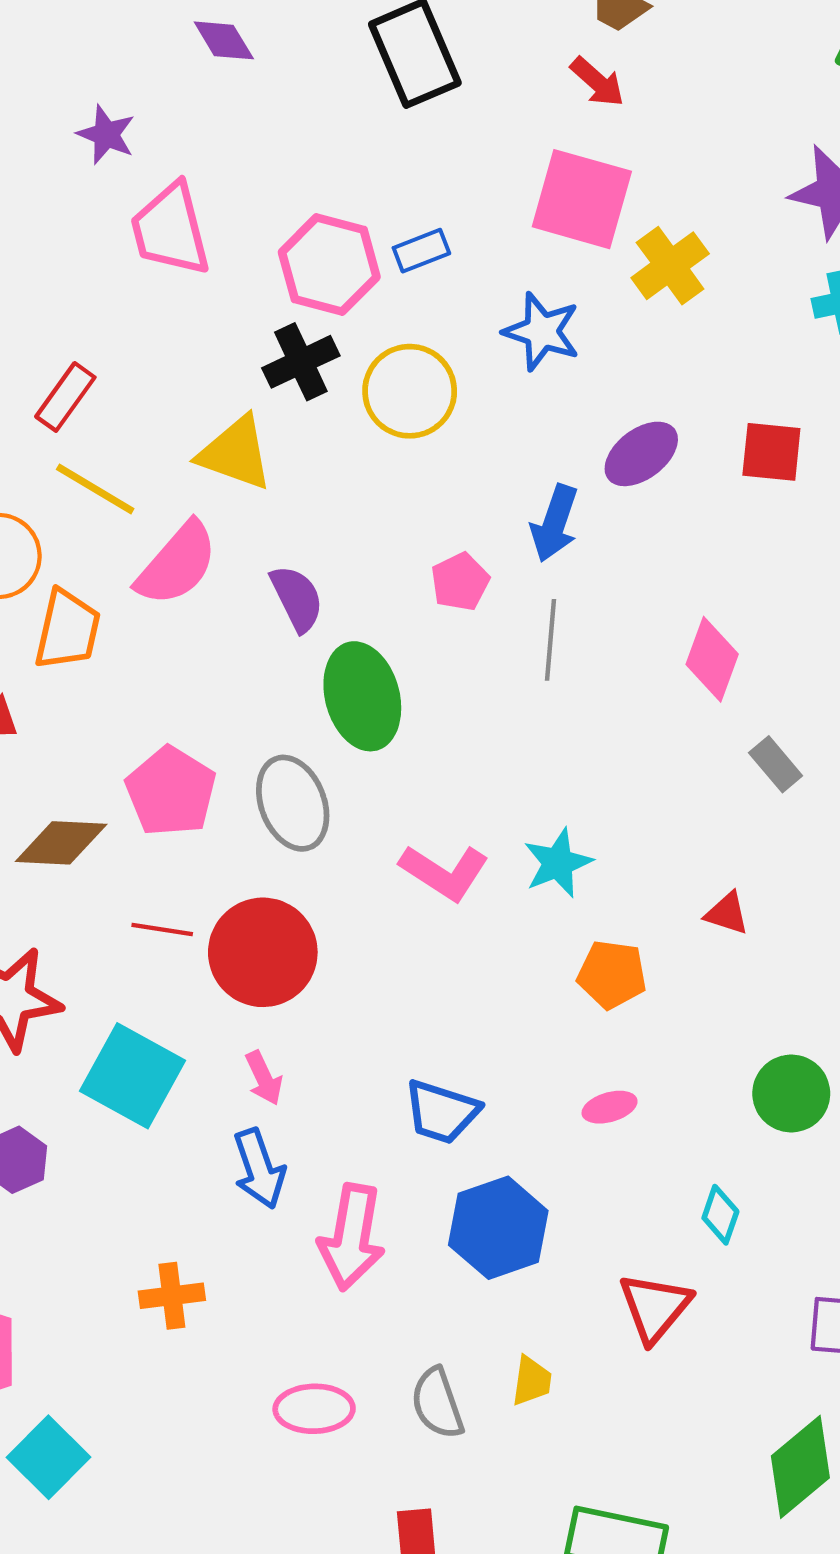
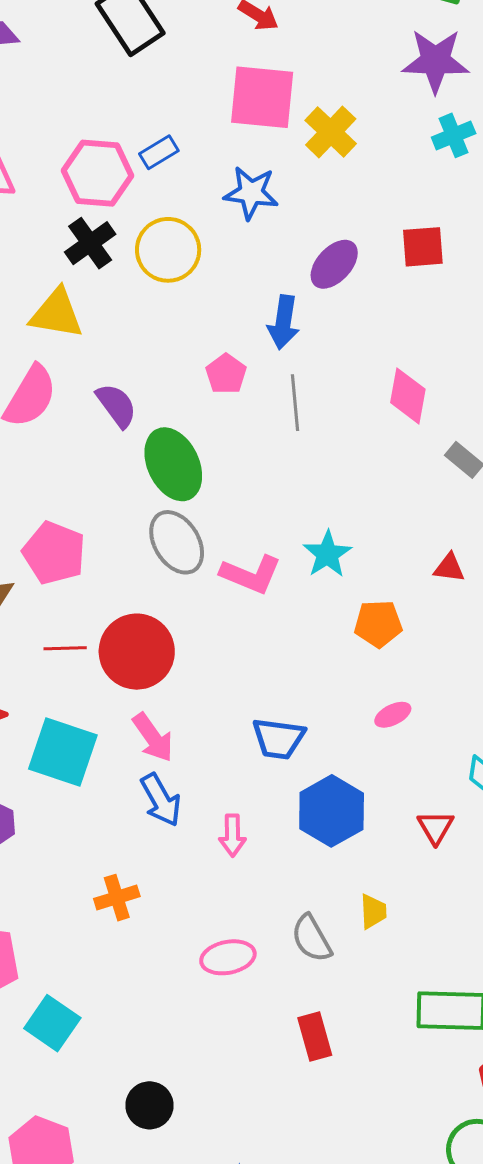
gray ellipse: (293, 803) -> (177, 542), moved
pink arrow: (264, 1078) -> (153, 737), size x1.4
pink arrow: (352, 1237) -> (232, 835), size x0.6
red triangle: (655, 1307) -> (436, 827), moved, size x0.7

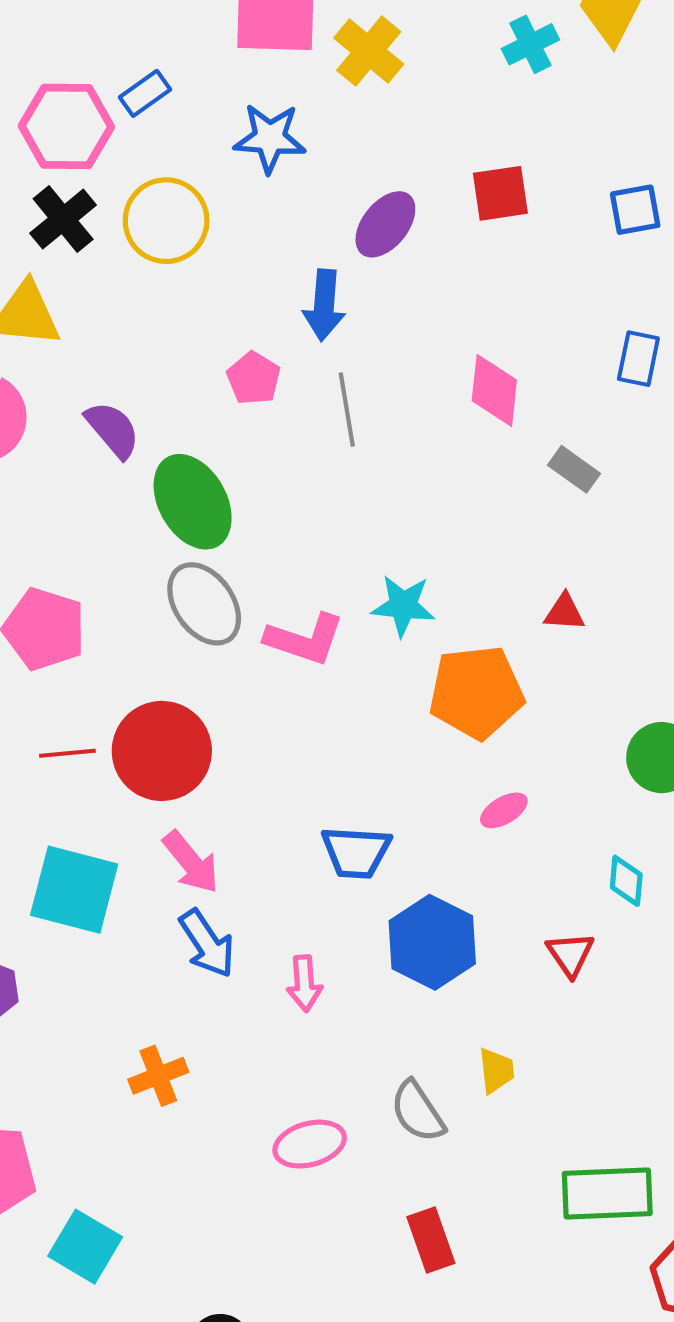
cyan star: (327, 554) -> (403, 606), turned -30
orange pentagon: (378, 624) -> (476, 692), size x1.5

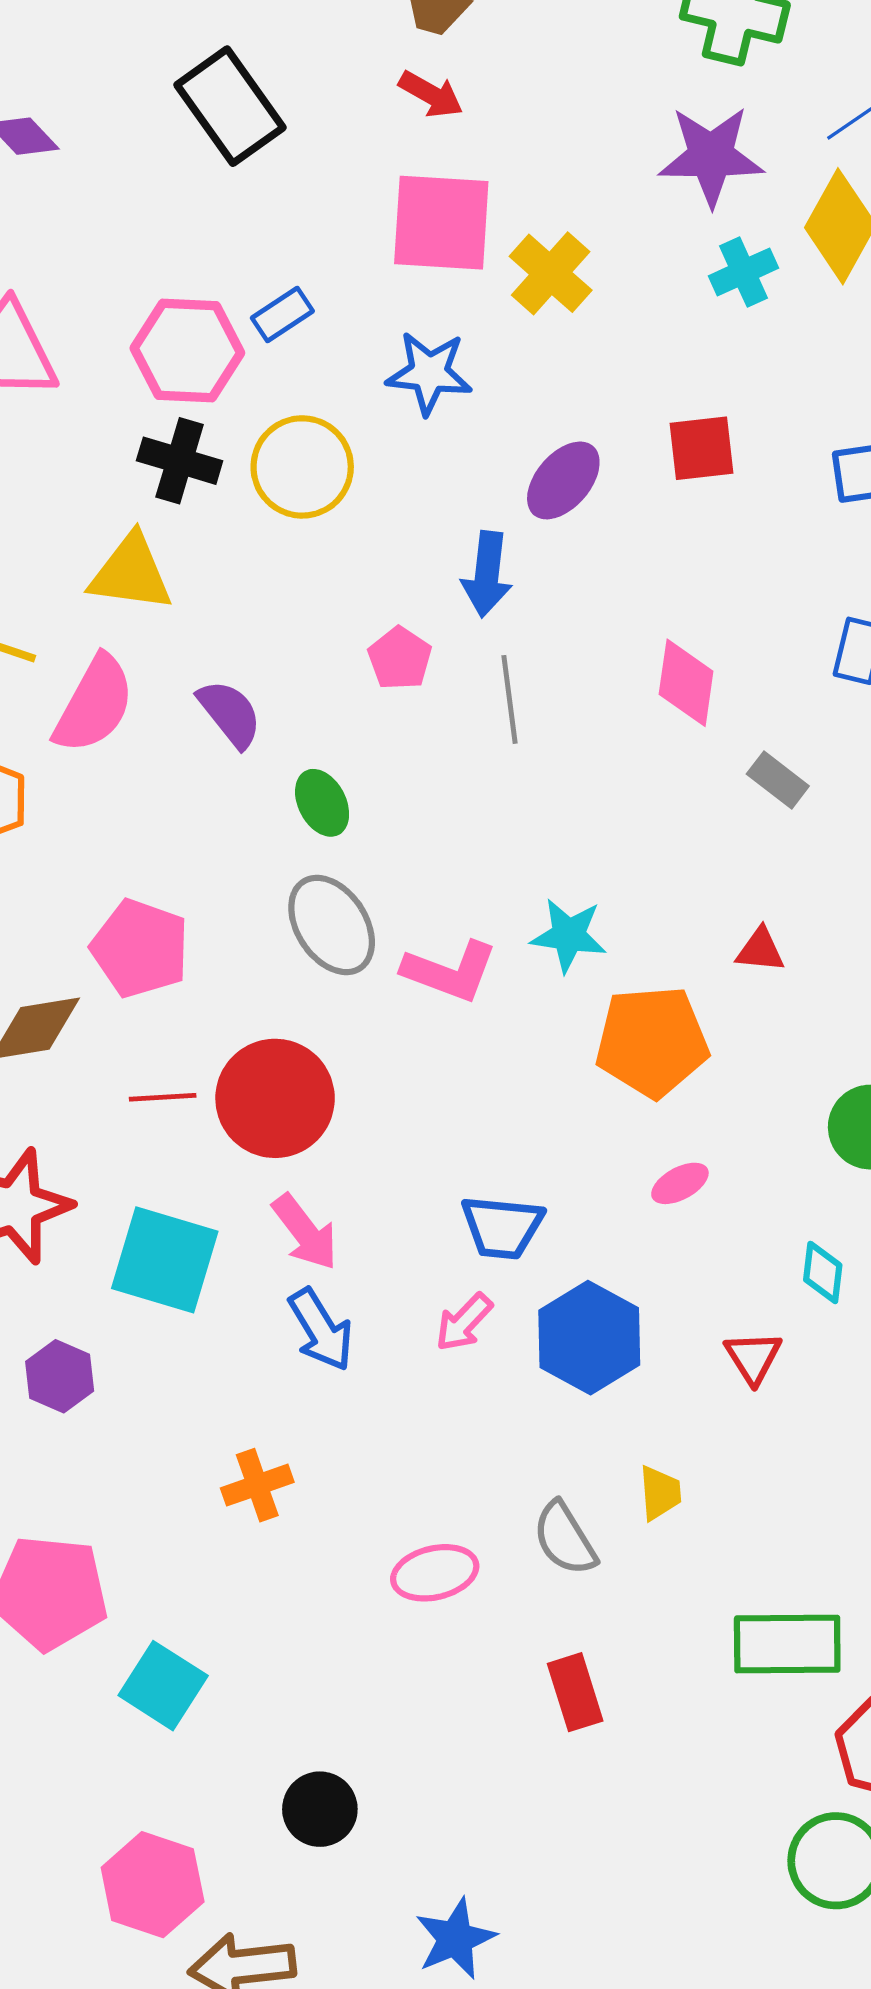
black cross: (63, 219) -> (180, 461), turned -36
green ellipse: (193, 502) -> (322, 803), size x0.6
pink arrow: (304, 983) -> (464, 1322), moved, turned 46

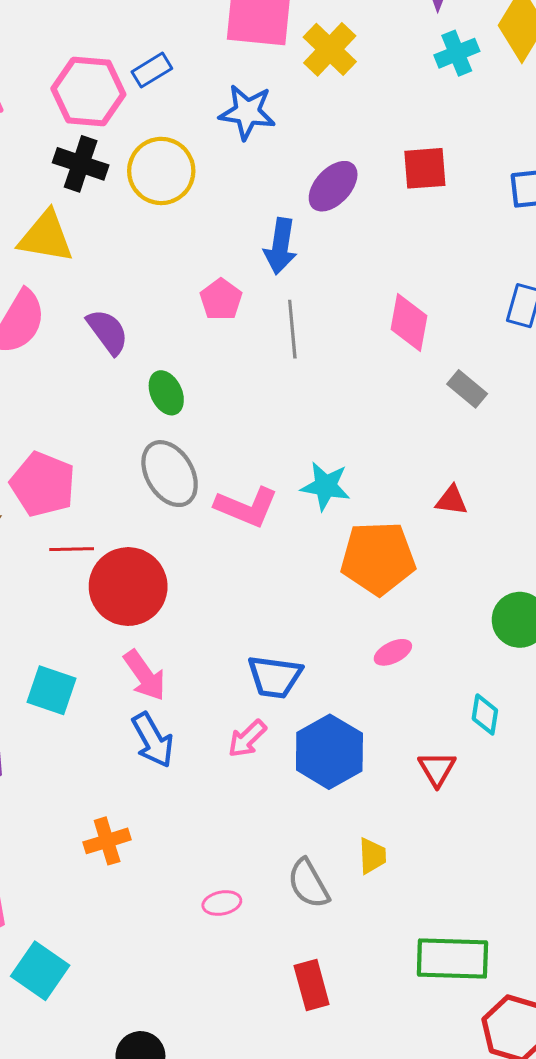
red line: (163, 1097) -> (72, 549), moved
cyan square: (165, 1260) -> (51, 690), size x0.7
pink ellipse: (435, 1573) -> (222, 903), size x0.7

